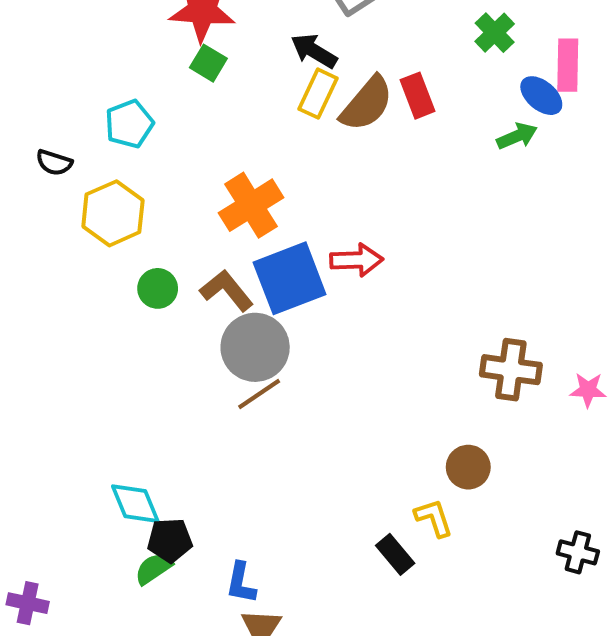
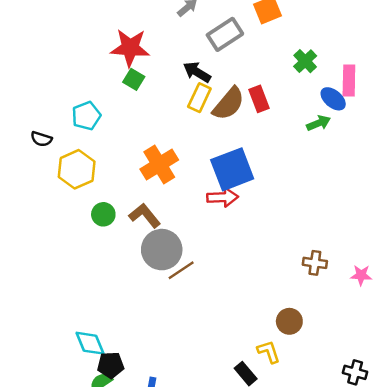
blue square: (290, 278) -> (232, 169), moved
brown cross: (511, 370) -> (315, 263), size x0.7
brown line: (259, 394) -> (181, 270), moved

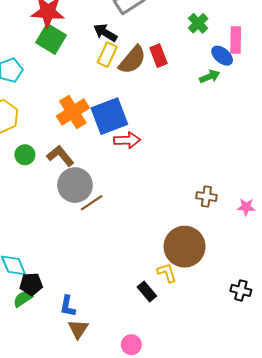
green square: (134, 79) -> (51, 39), size x1.6
blue square: (232, 169) -> (109, 116), moved
brown circle: (289, 321) -> (185, 247), size x1.8

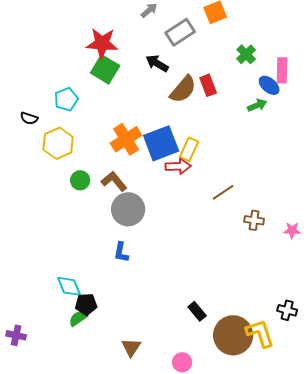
yellow rectangle: (107, 55) -> (189, 149), moved
brown line: (92, 203) -> (223, 192), moved
brown circle: (185, 247) -> (233, 335), moved
yellow L-shape: (167, 273) -> (260, 333), moved, size x1.5
blue L-shape: (68, 306) -> (121, 252), moved

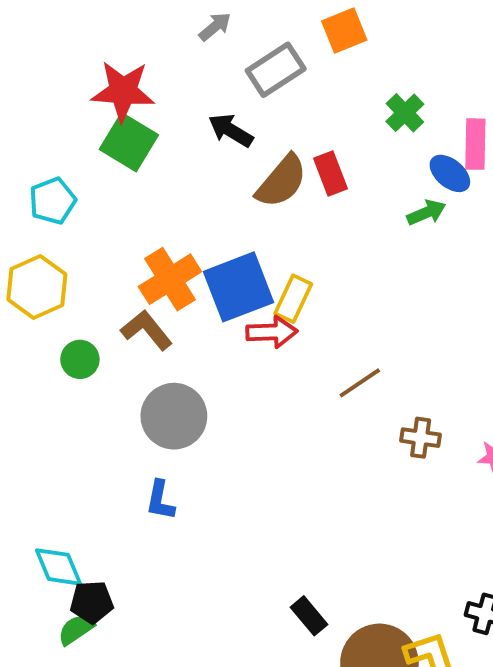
brown L-shape: (114, 181) -> (146, 330), moved

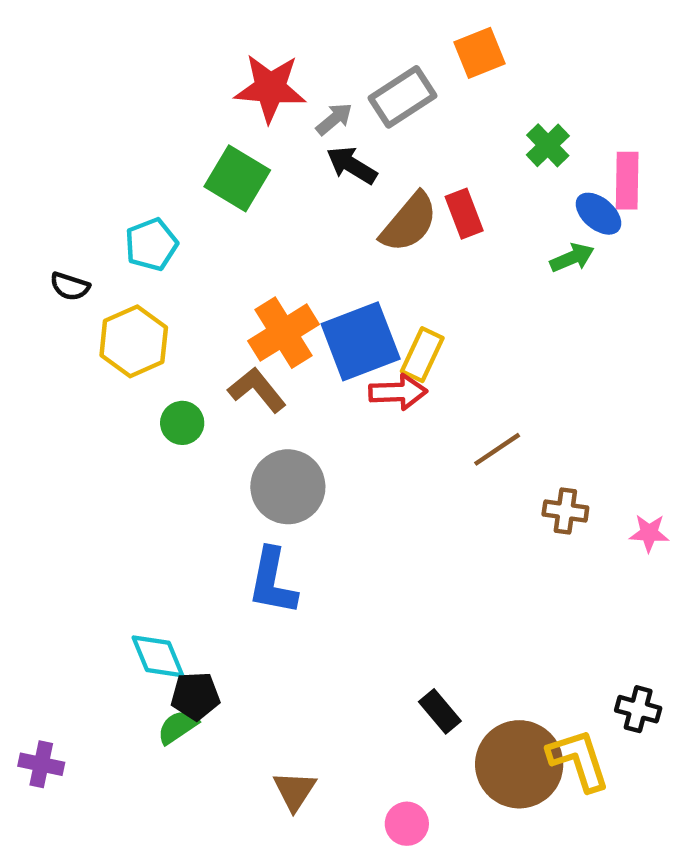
gray arrow: (215, 27) -> (334, 119), moved
red star: (123, 91) -> (270, 88), moved
blue L-shape: (160, 500) -> (272, 581), size x1.5

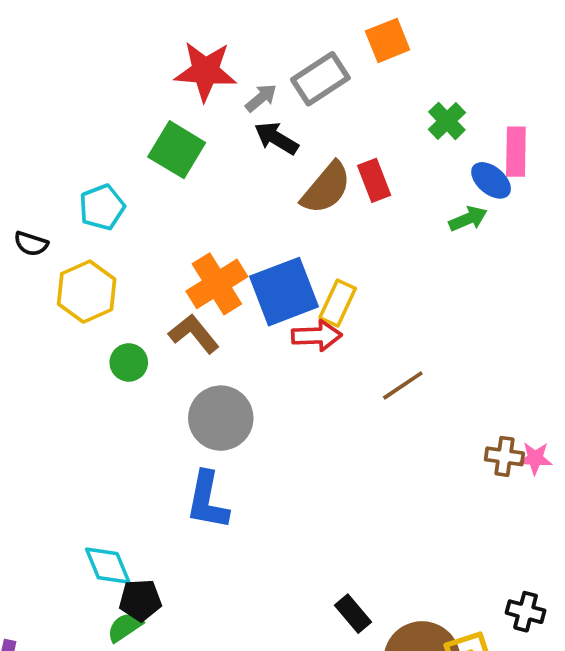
brown cross: (565, 511) -> (504, 456), moved

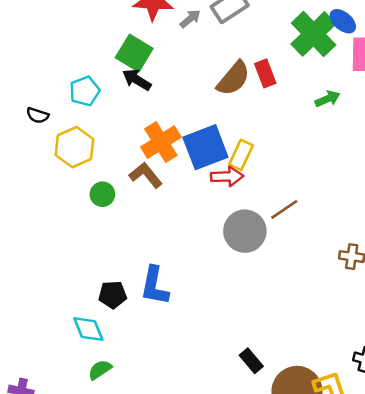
green cross: (447, 121) -> (314, 34), size x1.8
black arrow: (276, 138) -> (137, 80), moved
blue ellipse: (491, 180) -> (343, 21), moved
gray circle: (221, 418) -> (245, 231), moved
black pentagon: (140, 600) -> (113, 295), moved

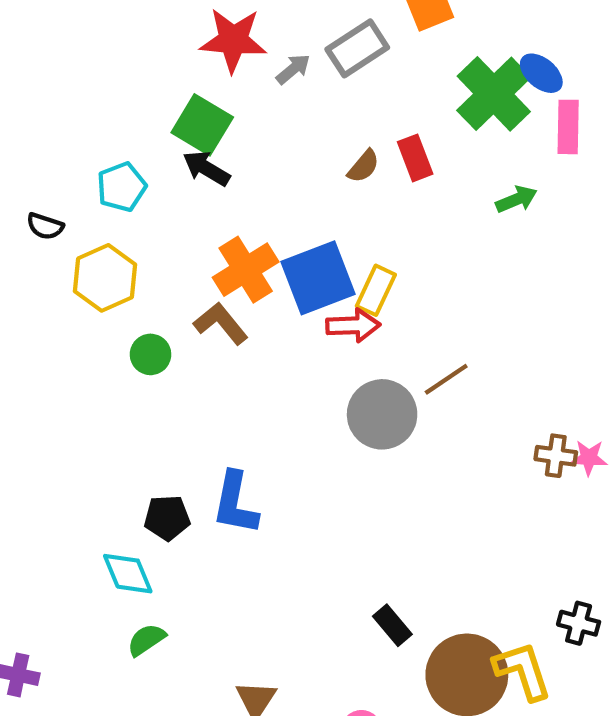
brown semicircle: (233, 78) -> (363, 166), size x0.6

